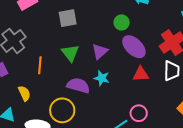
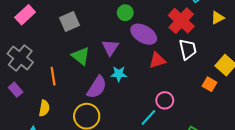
purple semicircle: (78, 86) -> (97, 87), turned 120
yellow semicircle: (24, 93) -> (44, 108), turned 49

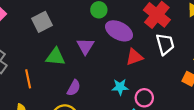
green triangle: (81, 56) -> (55, 57), turned -30
cyan star: (119, 74) -> (120, 87), moved
purple semicircle: (97, 87) -> (74, 88), size x0.7

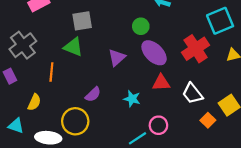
white trapezoid: (165, 44) -> (192, 93), moved, turned 140
green triangle: (55, 57) -> (73, 47), moved
cyan star: (120, 87) -> (132, 99), moved

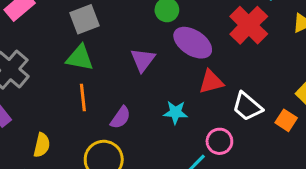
orange line: (51, 72) -> (83, 97), moved
white trapezoid: (192, 93) -> (247, 106), moved

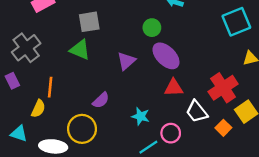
red cross: (249, 25) -> (223, 88), moved
orange line: (83, 97) -> (50, 87), moved
cyan star: (175, 112) -> (141, 116), moved

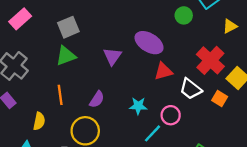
green circle: (152, 28) -> (184, 15), moved
green triangle: (80, 50) -> (66, 56), turned -30
orange line: (50, 87) -> (60, 95), moved

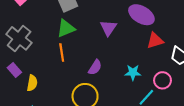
orange line: (60, 95) -> (62, 53), moved
yellow semicircle: (39, 121) -> (32, 83), moved

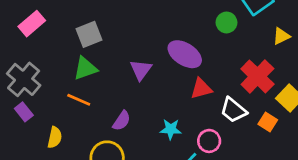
orange line: (62, 53) -> (79, 100), turned -60
purple rectangle: (14, 70) -> (24, 112), moved
yellow semicircle: (32, 83) -> (55, 137), moved

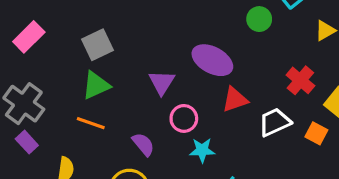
red cross: (257, 76) -> (300, 80), size x0.7
white trapezoid: (233, 110) -> (275, 122), turned 120
purple semicircle: (122, 121) -> (143, 144), turned -70
pink circle: (209, 141) -> (184, 118), moved

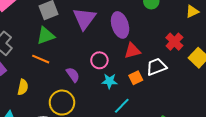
purple ellipse: (212, 60) -> (120, 25), turned 40
purple triangle: (162, 82) -> (84, 19), moved, size x1.4
orange square: (316, 133) -> (136, 78), moved, turned 32

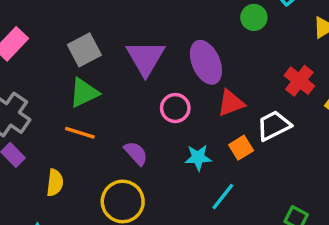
pink circle: (99, 60) -> (175, 108), moved

